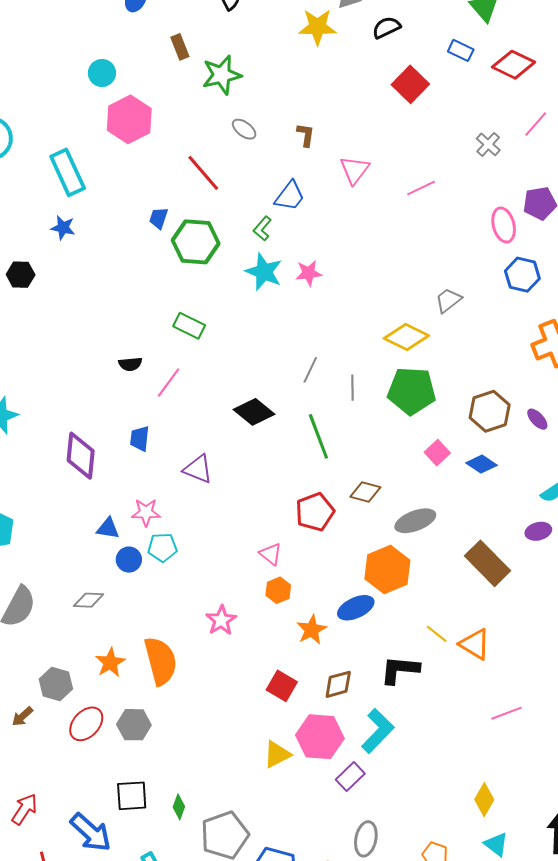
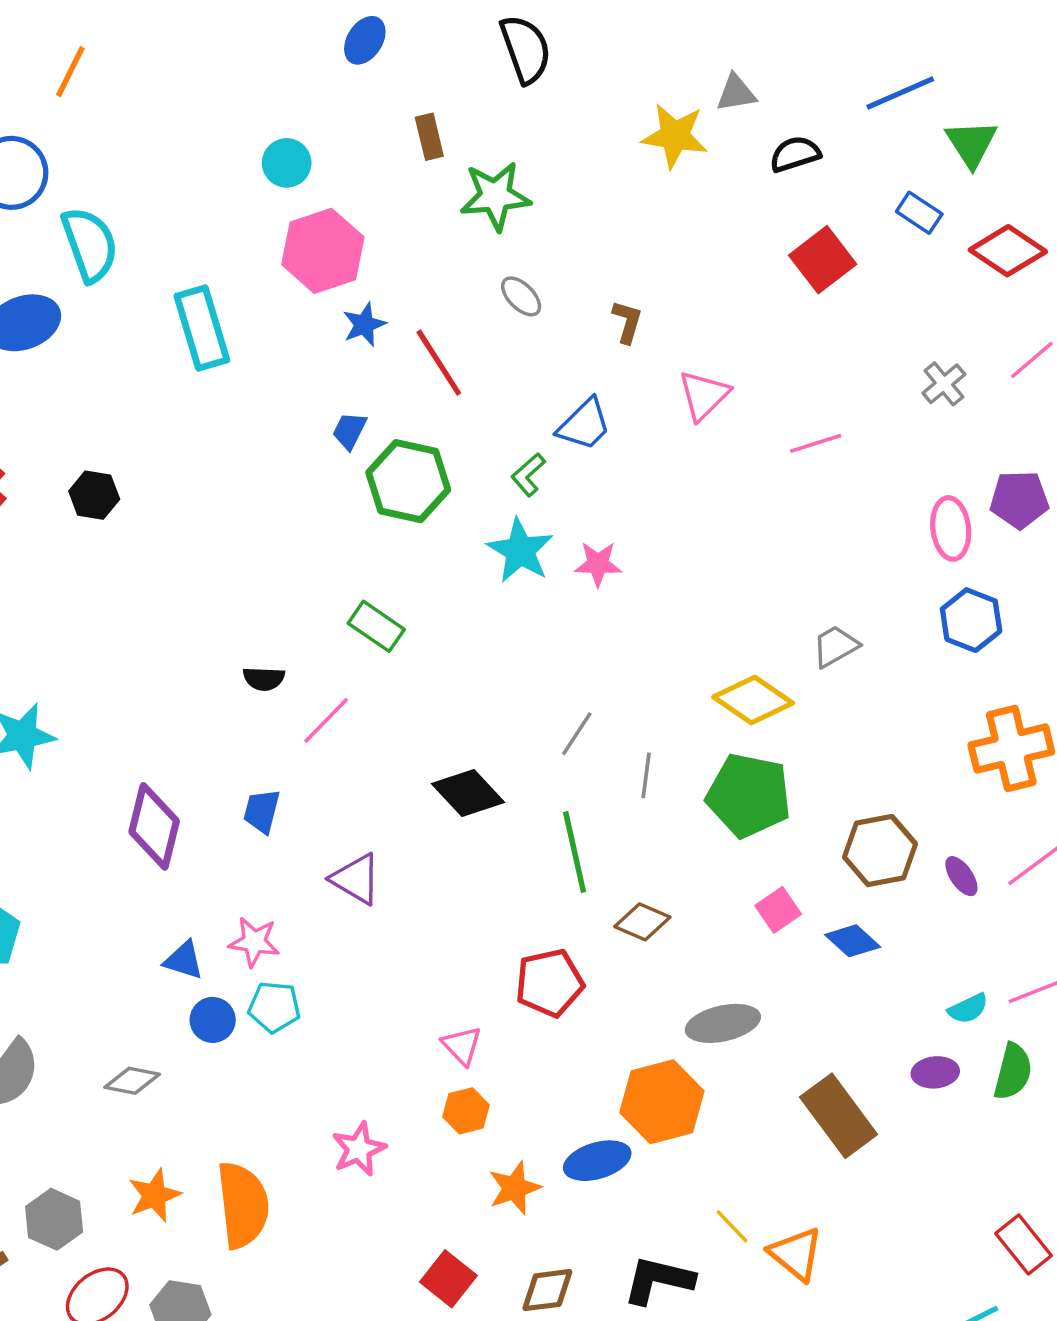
blue star: (63, 228) -> (364, 325), moved, turned 30
brown diamond: (365, 492) -> (642, 922), moved

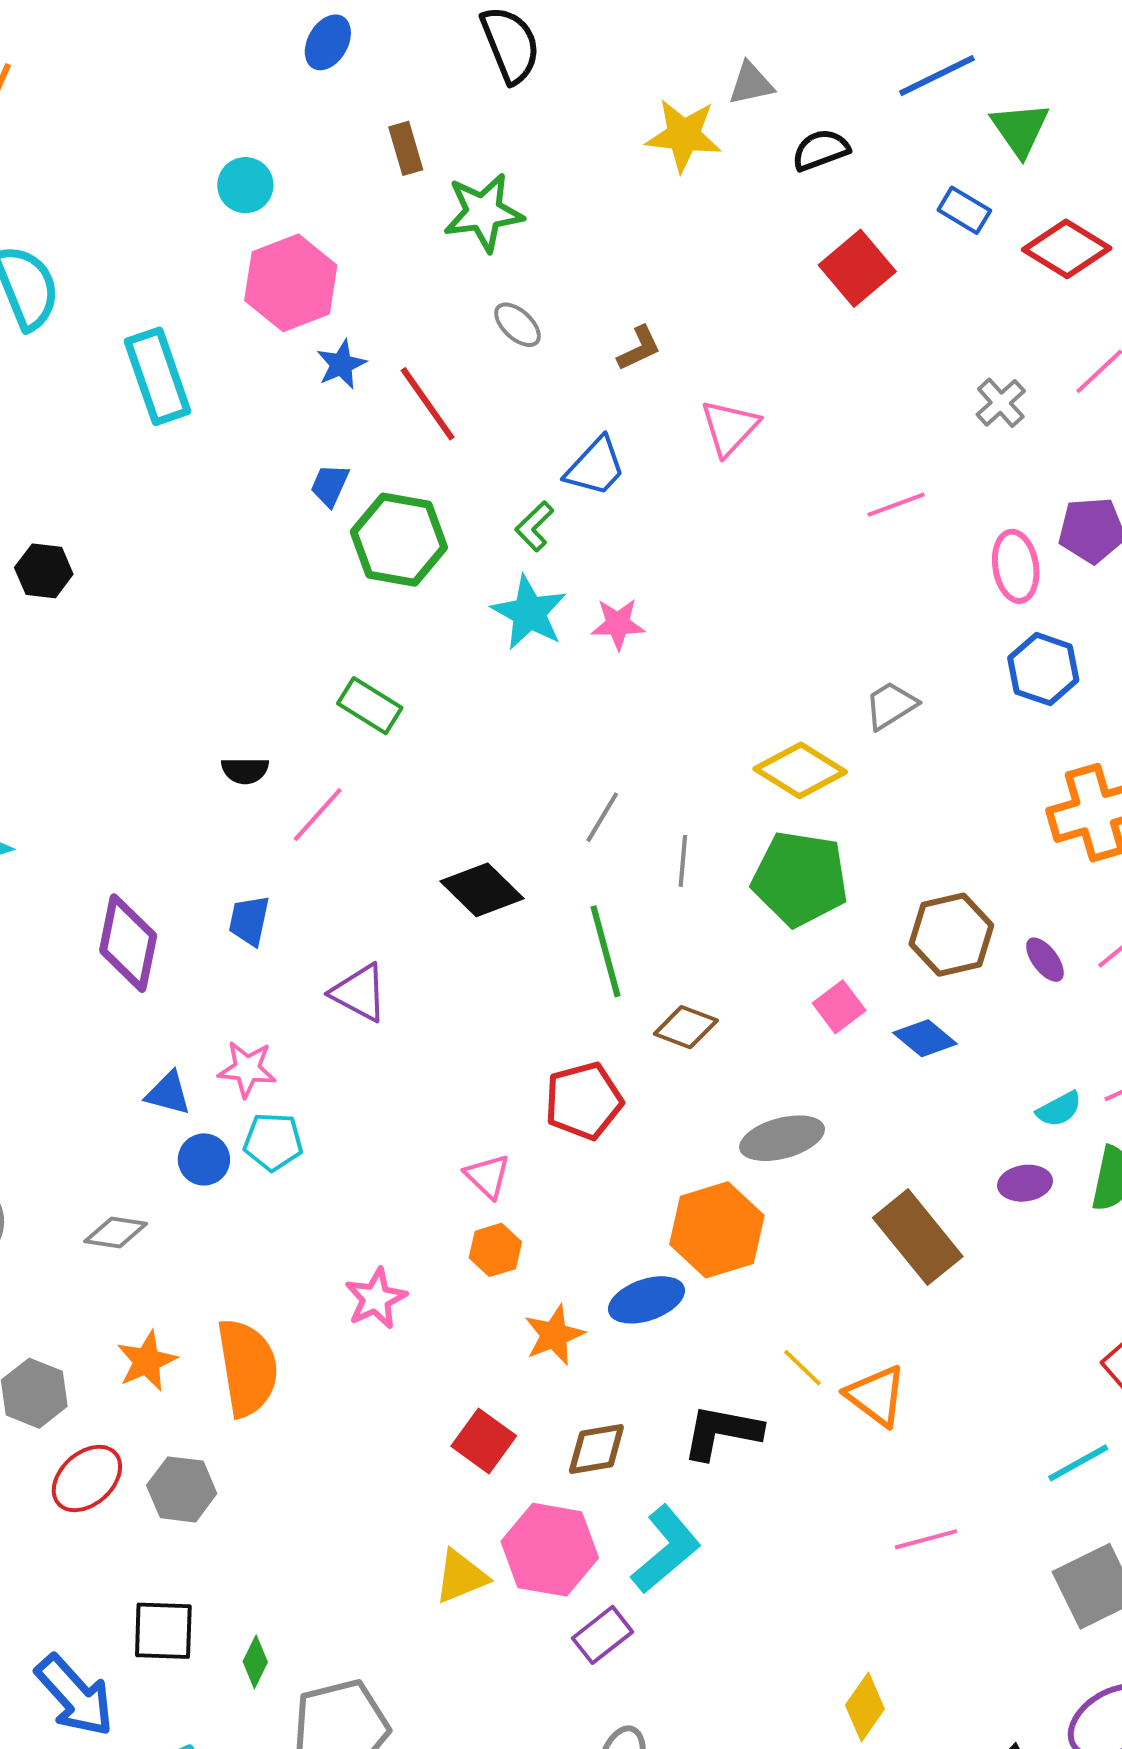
brown L-shape: (627, 322) -> (639, 348), turned 51
pink line: (816, 443) -> (896, 505), moved

